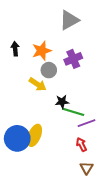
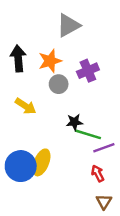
gray triangle: (69, 20) -> (68, 25), moved
black arrow: (15, 49) -> (18, 58), size x1.5
yellow arrow: (38, 84) -> (26, 106), moved

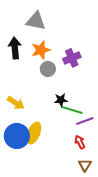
gray triangle: (68, 25) -> (36, 21), moved, turned 40
yellow arrow: (26, 106) -> (16, 103), moved

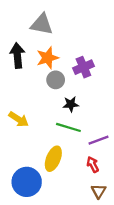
black star: (61, 100) -> (71, 104), moved
green line: (72, 110) -> (68, 127), moved
yellow ellipse: (34, 133) -> (53, 159), moved
blue circle: (17, 136) -> (27, 182), moved

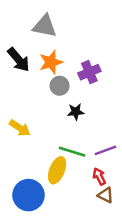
black arrow: (17, 56) -> (19, 60), turned 145
green line: (68, 127) -> (72, 152), moved
brown triangle: (99, 191) -> (106, 195), moved, turned -35

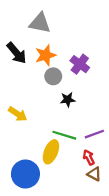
purple cross: (89, 72) -> (80, 64), turned -30

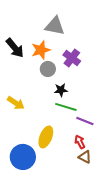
gray triangle: (40, 23) -> (55, 26), moved
purple line: (94, 134) -> (85, 121), turned 42
green line: (64, 135) -> (66, 107), moved

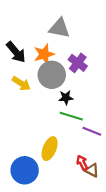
gray circle: (48, 69) -> (52, 75), size x1.6
yellow arrow: (16, 103) -> (21, 84), moved
red arrow: (80, 142) -> (82, 163), moved

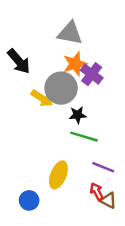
orange star: (44, 54) -> (75, 64), moved
yellow arrow: (21, 84) -> (42, 98), moved
purple line: (92, 131) -> (103, 167), moved
blue circle: (25, 170) -> (29, 200), size x0.6

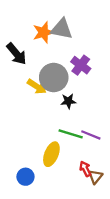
orange star: (75, 64) -> (44, 32), moved
green line: (84, 137) -> (71, 134), moved
purple line: (103, 167) -> (91, 135), moved
brown triangle: (108, 200) -> (95, 177), turned 42

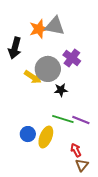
black arrow: (16, 54) -> (15, 48), turned 55
blue circle: (25, 177) -> (28, 134), moved
brown triangle: (95, 177) -> (82, 165), moved

